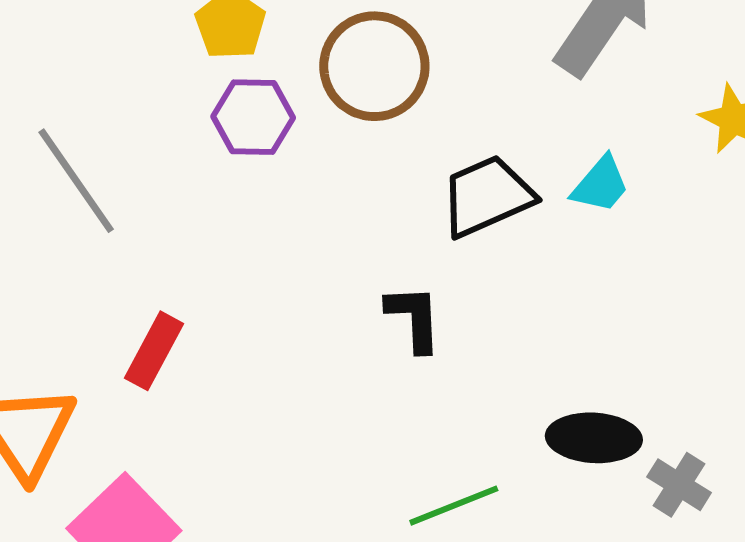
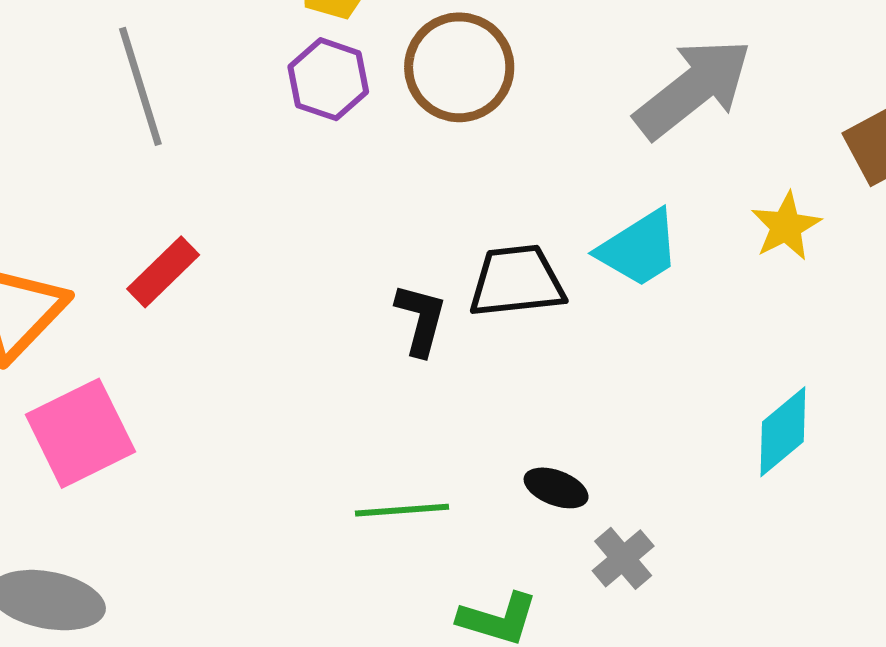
cyan trapezoid: (601, 185) -> (639, 249), size x1.4
black trapezoid: (487, 196) -> (517, 281), moved
black ellipse: (594, 438) -> (556, 488), size x0.7

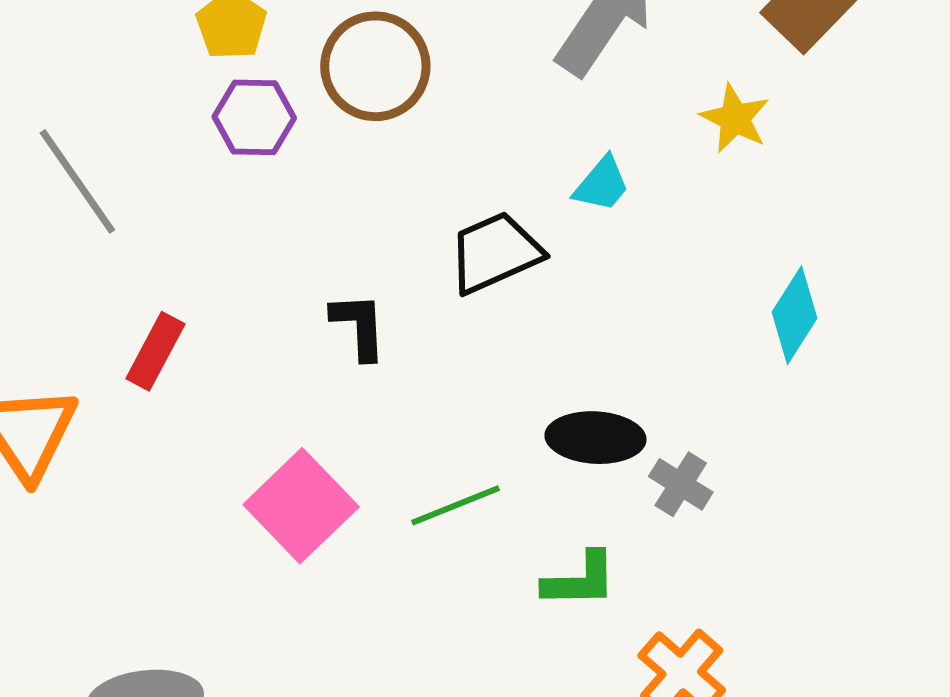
cyan trapezoid: (639, 249) -> (602, 184), size x0.7
black L-shape: (421, 319) -> (359, 326), moved
pink square: (80, 433) -> (301, 506), moved
black ellipse: (556, 488) -> (595, 438), size x1.5

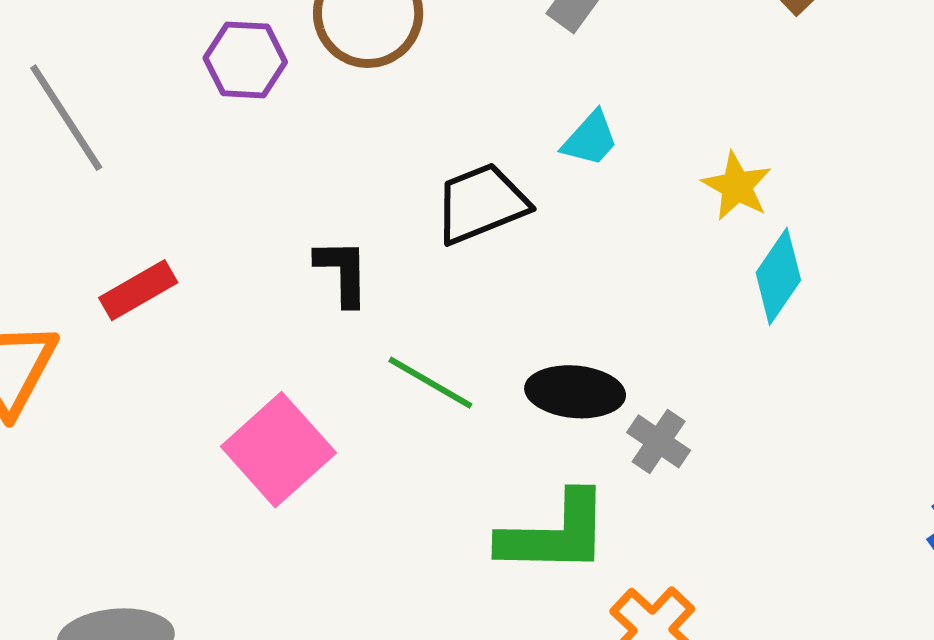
yellow star: (735, 118) -> (737, 186), moved
red rectangle: (155, 351) -> (138, 290), turned 30
green line: (455, 505) -> (430, 383), moved, turned 50
green L-shape: (580, 580) -> (555, 534), size x1.5

